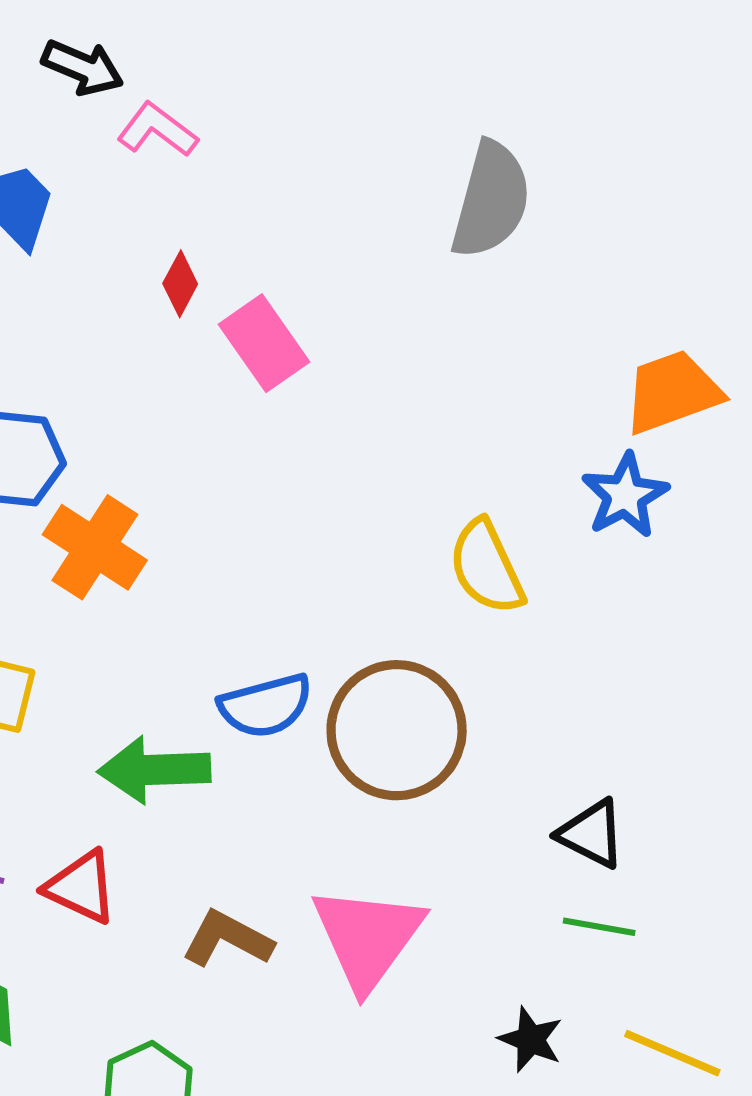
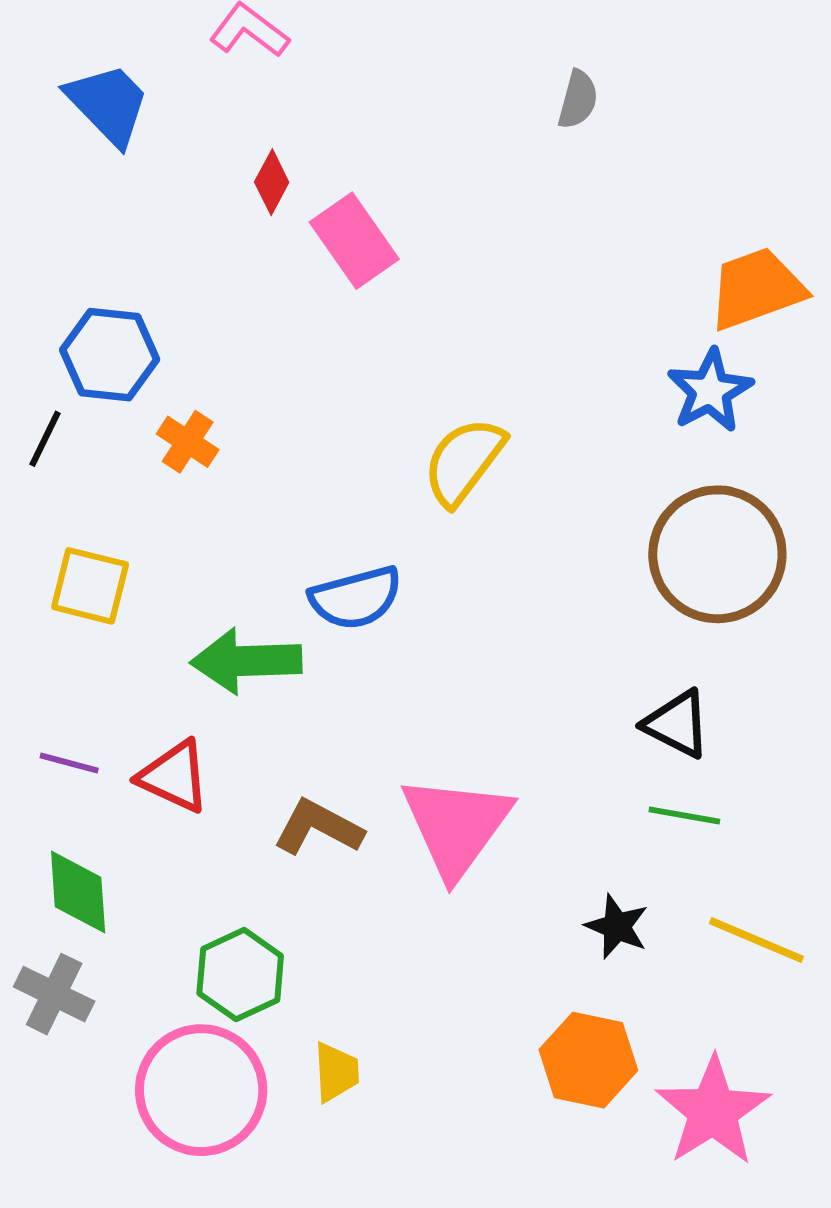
gray semicircle: (491, 200) -> (578, 100), size x0.5
orange cross: (95, 547) -> (188, 442), size x0.6
yellow semicircle: (486, 567) -> (464, 461), moved, turned 62
brown circle: (397, 730) -> (717, 554), moved

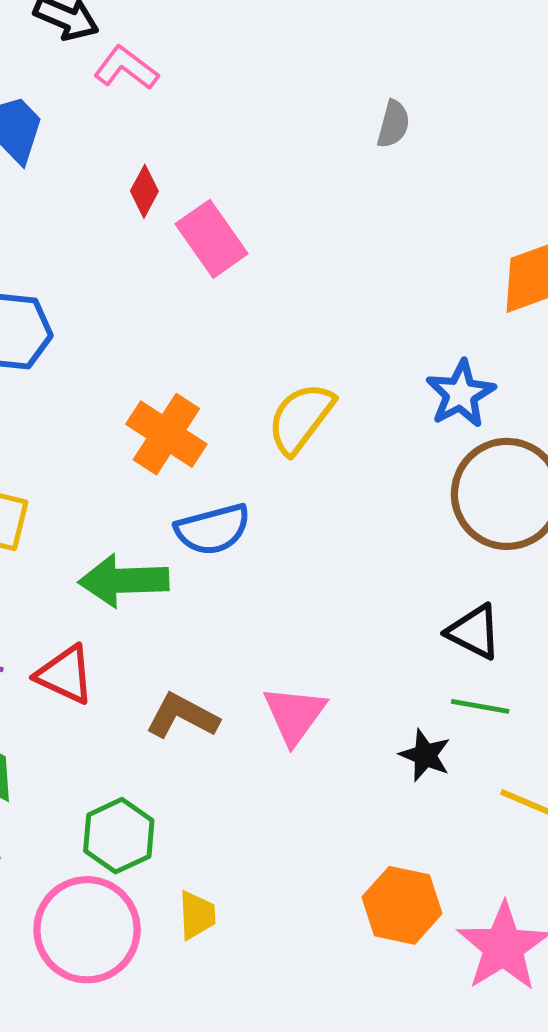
blue star: (710, 391) -> (461, 394), moved
orange cross: (188, 442) -> (166, 434), moved, size x1.6
pink triangle: (456, 826) -> (295, 715), size x0.7
black star: (617, 927) -> (425, 755), moved

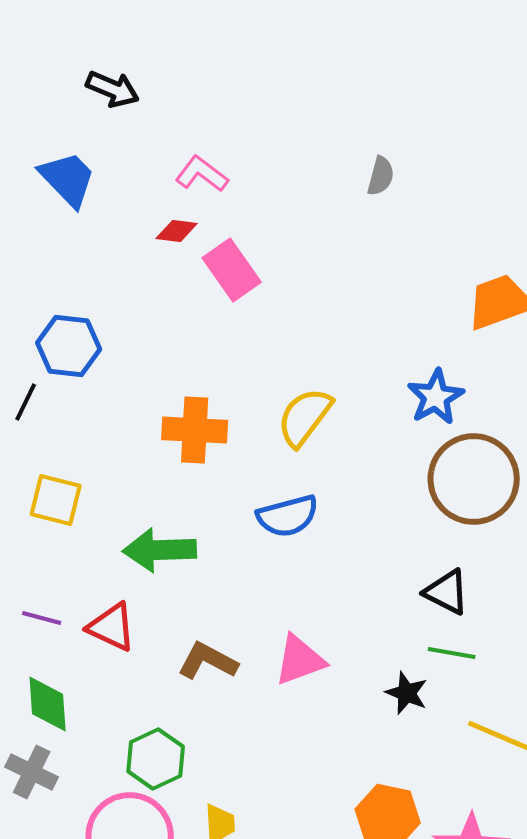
pink L-shape: (126, 68) -> (202, 174), moved
red diamond: (144, 191) -> (177, 231), turned 69
orange cross: (166, 434) -> (195, 430), turned -30
blue semicircle: (213, 529) -> (288, 516), moved
pink triangle: (295, 715) -> (300, 660), turned 34

